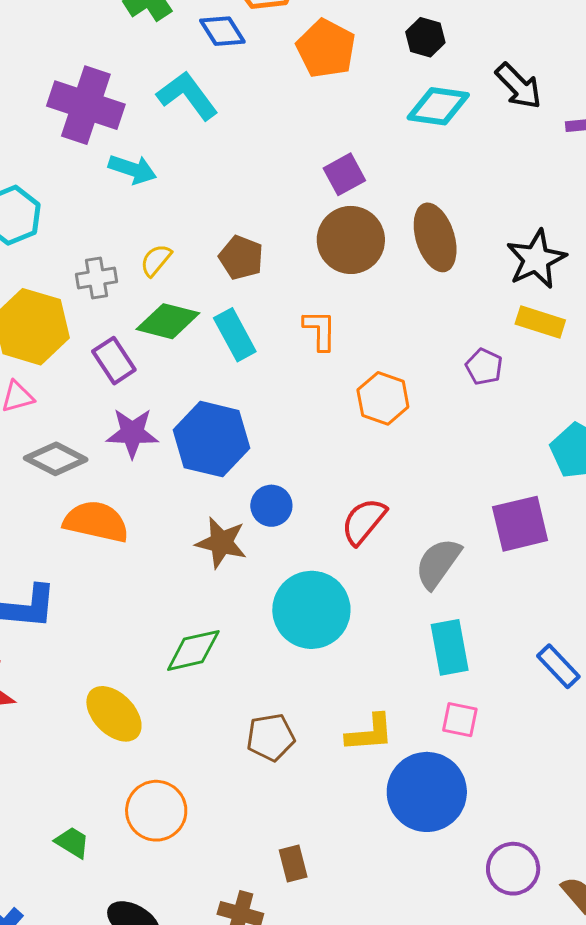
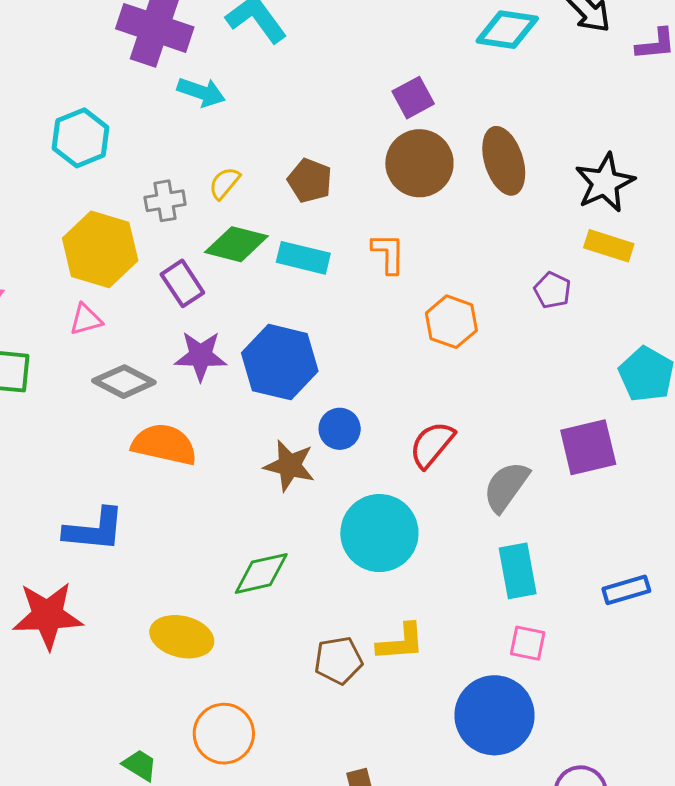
cyan rectangle: (235, 335) -> (303, 258), turned -48
blue rectangle: (558, 666) -> (626, 590), turned -63
yellow ellipse: (114, 714) -> (182, 637), turned -32
yellow L-shape: (370, 733) -> (401, 642), moved

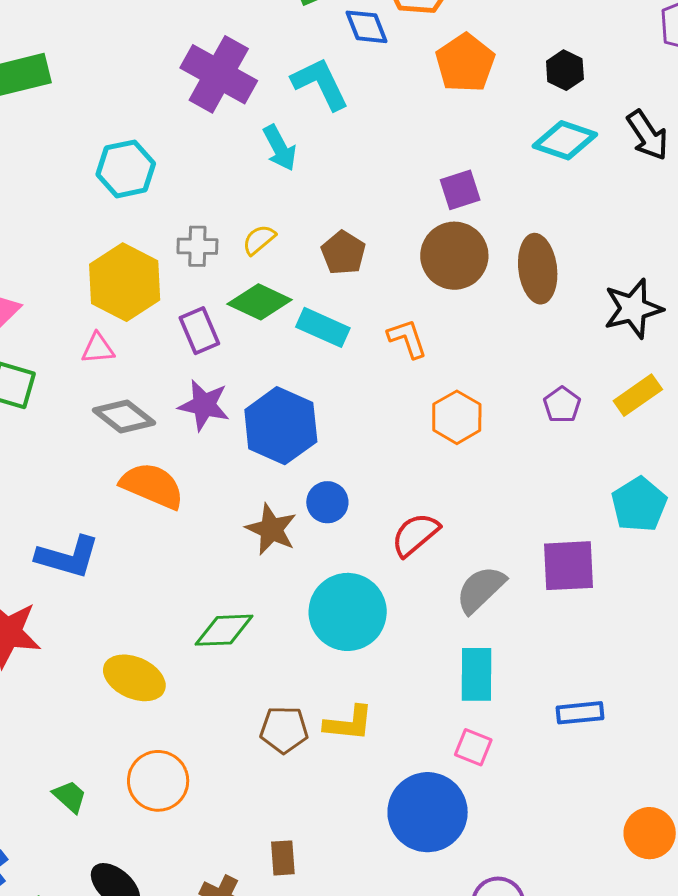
cyan arrow: (201, 92) -> (280, 148), moved, turned 33
yellow rectangle: (609, 246) -> (638, 395), moved, turned -63
orange L-shape: (388, 253) -> (407, 339), turned -30

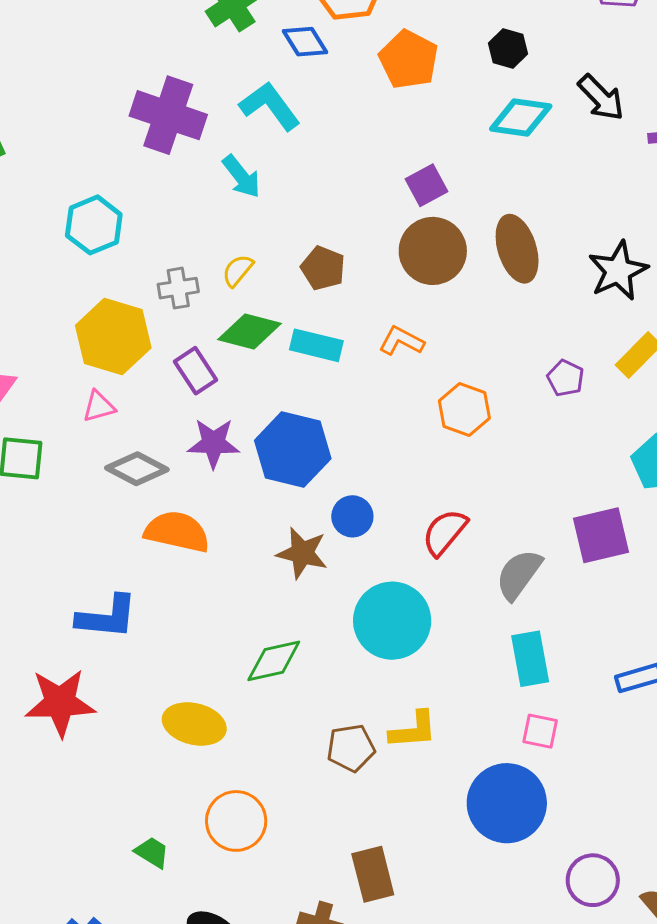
orange L-shape: (407, 339) -> (401, 341), turned -33
brown rectangle: (283, 858) -> (373, 874), size x1.5

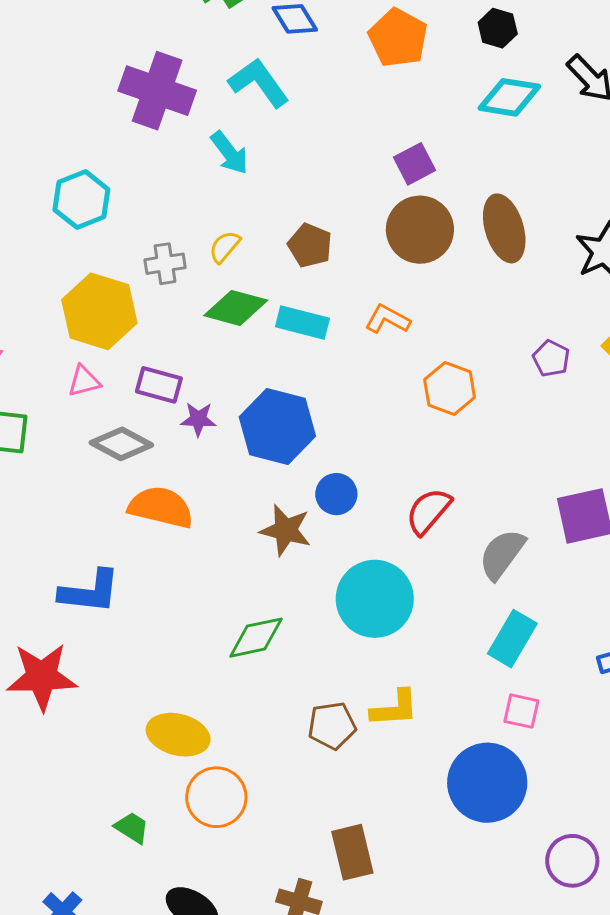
purple rectangle: (195, 371) -> (159, 385), moved, turned -42
purple star: (214, 443) -> (198, 419), size x0.7
cyan rectangle: (530, 659) -> (512, 639), turned 40
yellow ellipse: (194, 724) -> (178, 735), moved

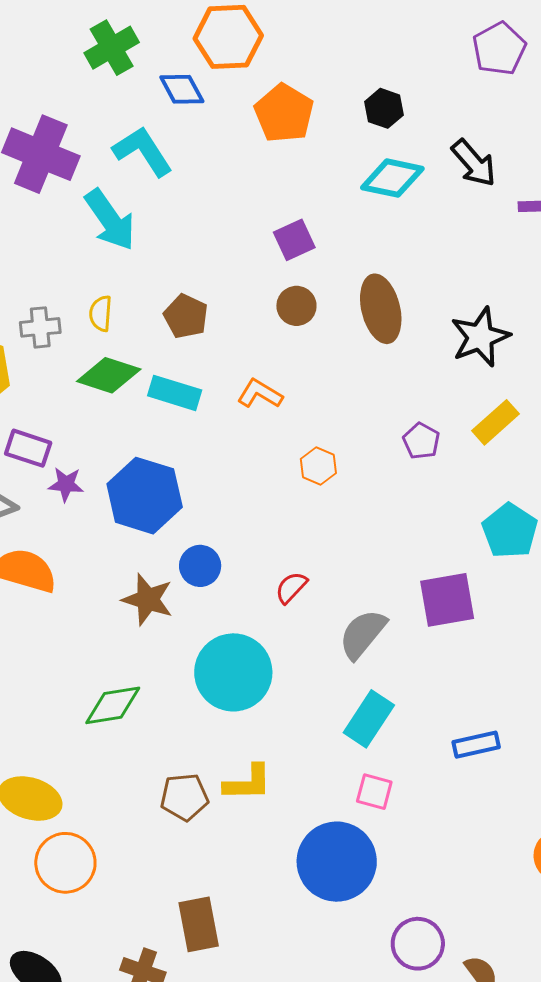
cyan arrow: (230, 153) -> (110, 220), size x1.4
brown circle: (420, 230) -> (296, 306), size x0.6
yellow semicircle: (225, 247) -> (101, 313), turned -39
orange hexagon: (450, 389) -> (318, 466), size x0.7
red semicircle: (428, 511) -> (291, 587), size x0.7

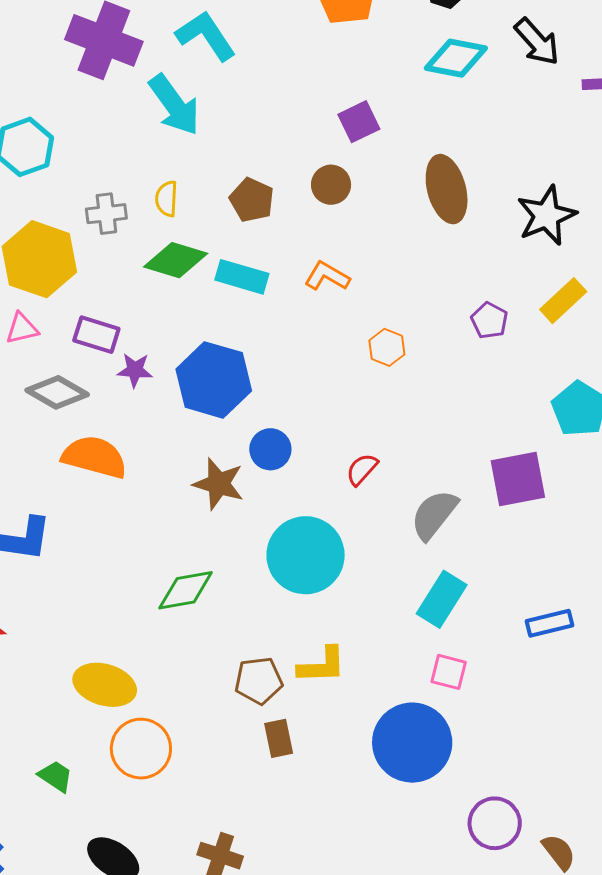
brown circle: (296, 306) -> (331, 185), moved
brown rectangle: (199, 924) -> (279, 738), moved, size x0.7

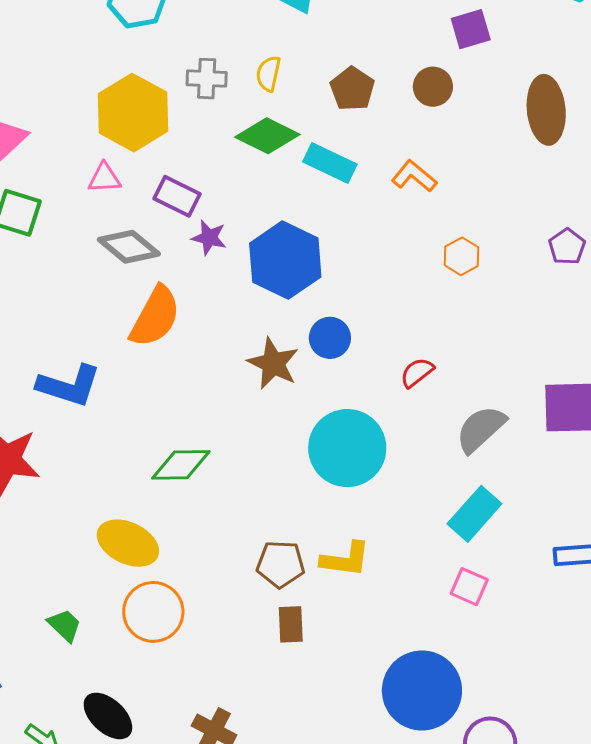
orange semicircle: (95, 457) -> (155, 317), turned 94
green diamond: (186, 590) -> (181, 465), moved
blue circle: (412, 743) -> (422, 690), moved

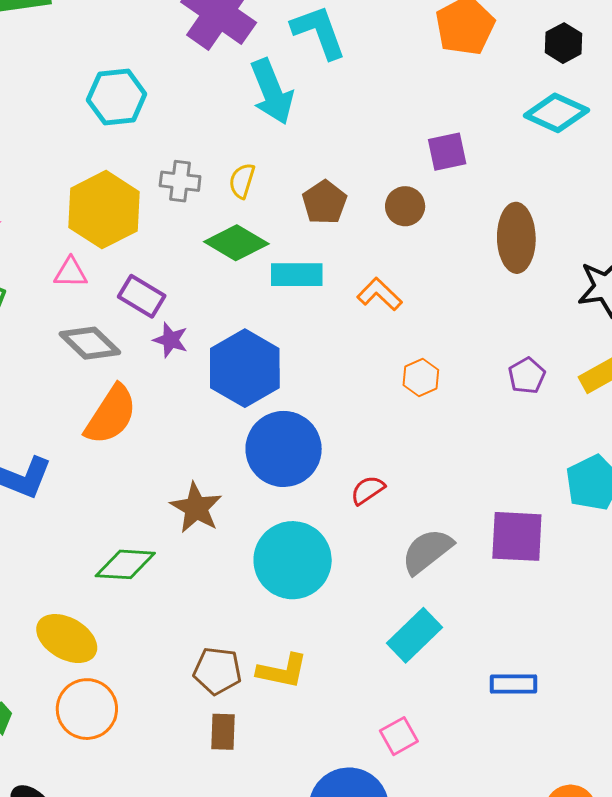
cyan rectangle: (330, 163) -> (297, 275), turned -30
blue circle: (330, 338) -> (284, 449), size x1.8
brown star: (273, 363) -> (196, 508), moved
pink square: (469, 587) -> (399, 736), moved, turned 33

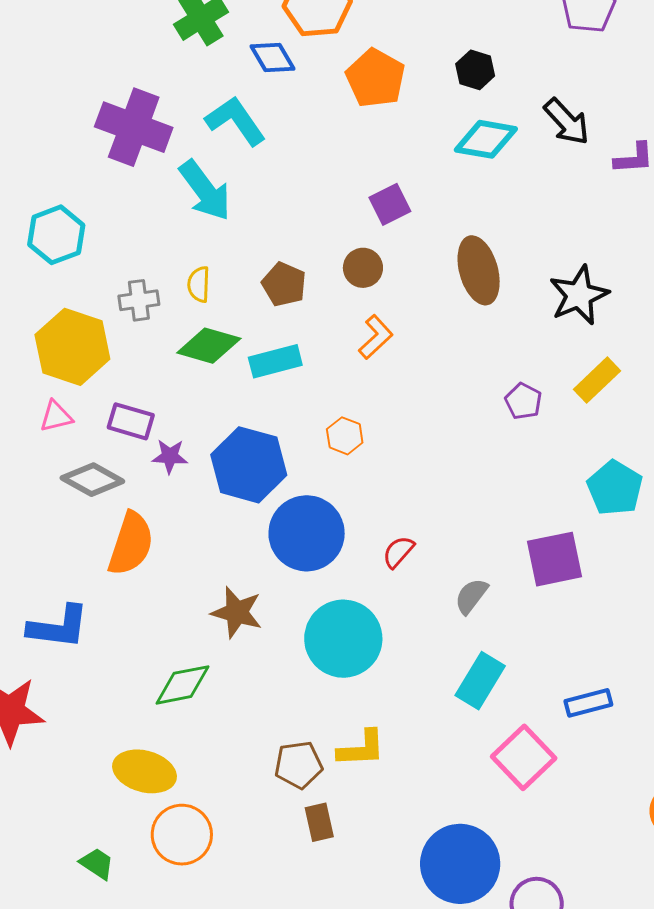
orange L-shape: (380, 294) -> (376, 337), moved, turned 108
orange hexagon: (421, 378) -> (345, 436), moved
gray semicircle: (427, 551) -> (471, 596), size x0.7
pink square: (399, 736) -> (524, 757), moved, size x1.6

